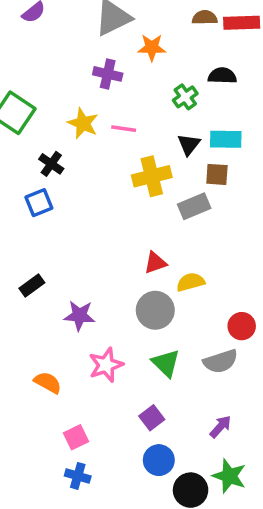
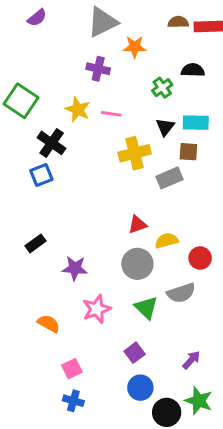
black cross: (51, 164) -> (52, 143), size x1.4
red circle: (242, 326) -> (200, 258), moved
gray semicircle: (221, 361) -> (181, 293), moved

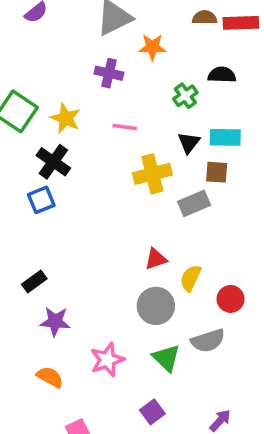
yellow star: (78, 109) -> (66, 118), moved
yellow semicircle: (167, 241) -> (191, 278), turned -50
purple star: (75, 268) -> (55, 322), moved

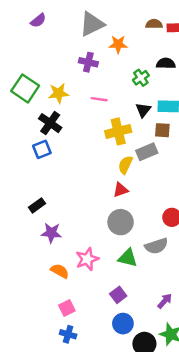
yellow star: (66, 118) -> (59, 93), turned -30
yellow semicircle: (191, 278) -> (125, 165), moved
green triangle: (166, 358) -> (128, 258), turned -30
orange semicircle: (50, 377) -> (60, 271), moved

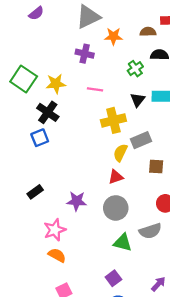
brown semicircle: (154, 24) -> (148, 32), moved
brown square: (162, 130) -> (156, 167), moved
purple star: (51, 233) -> (77, 201), moved
pink star: (87, 259) -> (55, 230), moved

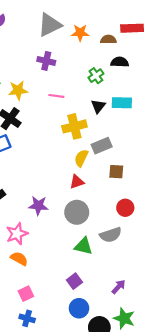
orange star: (113, 36) -> (80, 33), moved

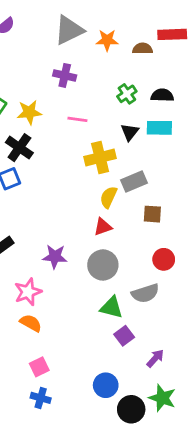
black semicircle: (120, 62) -> (162, 95), moved
purple square: (74, 281) -> (124, 336), moved

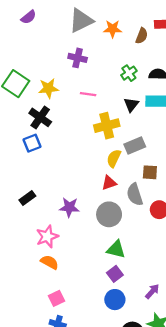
brown semicircle: (142, 49) -> (142, 36), turned 112
gray semicircle: (145, 293) -> (135, 194), moved, turned 90
purple square: (124, 336) -> (115, 274), moved
blue circle: (106, 385) -> (115, 300), moved

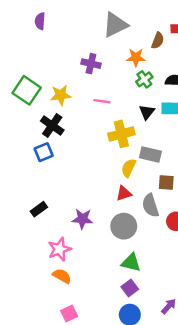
purple semicircle: (29, 17) -> (40, 21), turned 133
gray triangle: (81, 21) -> (115, 25), moved
orange star: (113, 29) -> (136, 58), moved
gray rectangle: (135, 145) -> (150, 155), turned 36

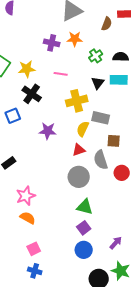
orange star: (136, 58) -> (75, 39), moved
black cross: (52, 125) -> (32, 94), moved
purple star: (82, 219) -> (48, 131), moved

